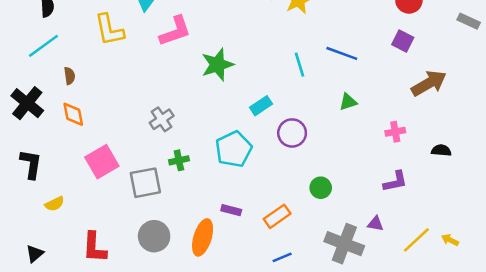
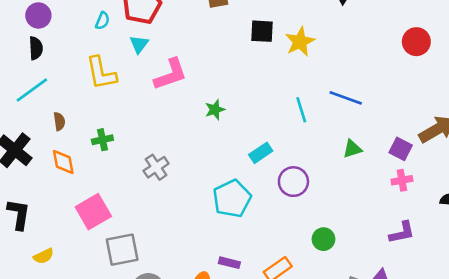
purple square: (403, 41) -> (401, 149), moved
green star: (217, 65) -> (215, 110), size x0.6
green cross: (179, 160) -> (102, 140), moved
gray square: (145, 183) -> (122, 250), moved

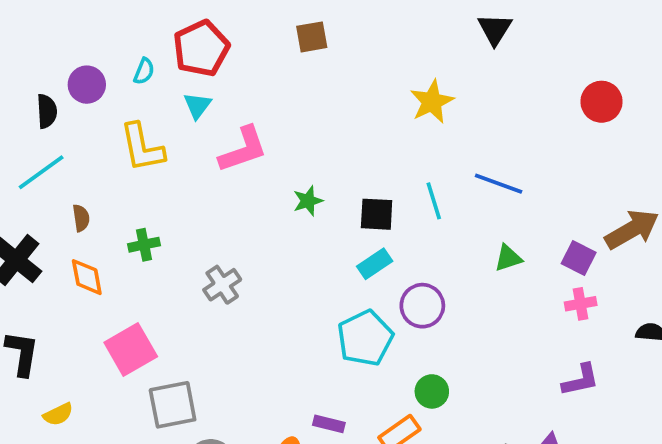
purple circle: (38, 15) -> (87, 85), moved
black square: (262, 31) -> (377, 214), moved
cyan pentagon: (232, 199) -> (365, 338), moved
green circle: (323, 239) -> (432, 391), moved

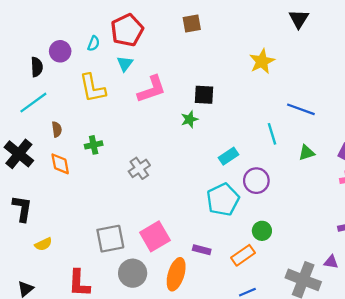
cyan line: (434, 201) -> (272, 134), moved
black square: (377, 214) -> (204, 95), moved
pink square: (131, 350) -> (155, 236), moved

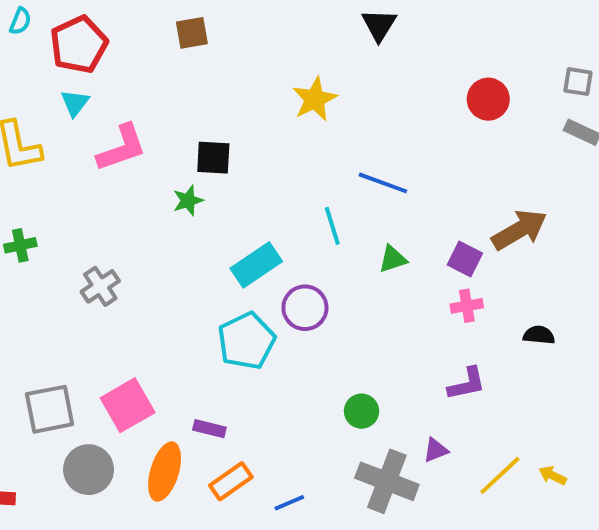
cyan semicircle: (94, 43) -> (20, 21), moved
cyan rectangle: (228, 156) -> (256, 265), size x1.4
green circle: (262, 231) -> (362, 411), moved
orange rectangle: (243, 255) -> (231, 481), moved
purple triangle: (331, 262) -> (436, 450), turned -32

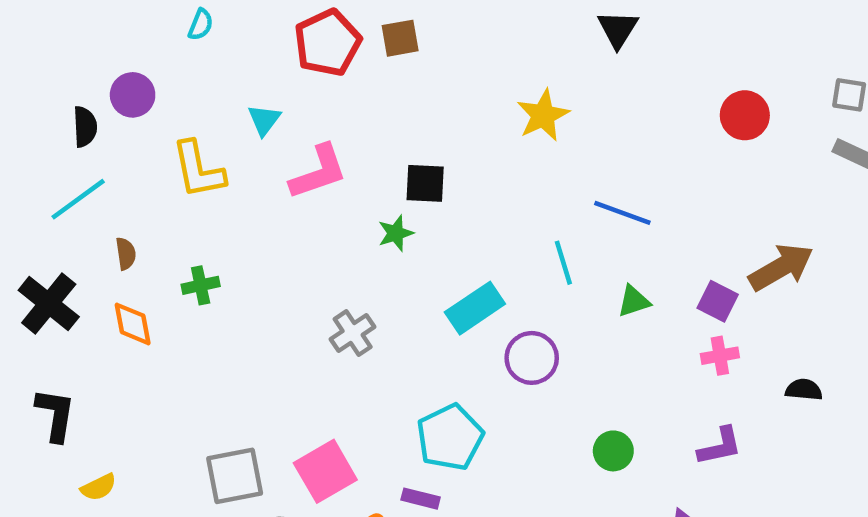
red pentagon: (79, 45) -> (328, 43), moved
gray cross: (100, 286) -> (353, 333), moved
cyan pentagon: (246, 341) -> (450, 437), moved
green circle: (362, 411) -> (613, 451), moved

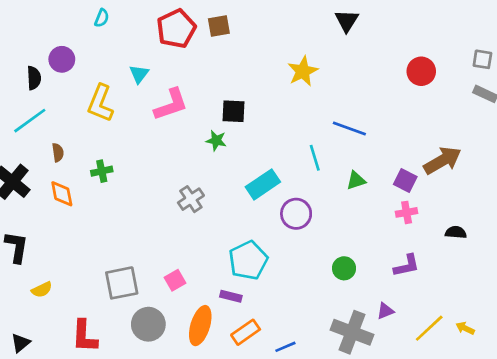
yellow L-shape: (198, 170) -> (100, 103), turned 33
green star: (396, 233) -> (216, 141), turned 30
pink square: (325, 471) -> (175, 280), size x0.6

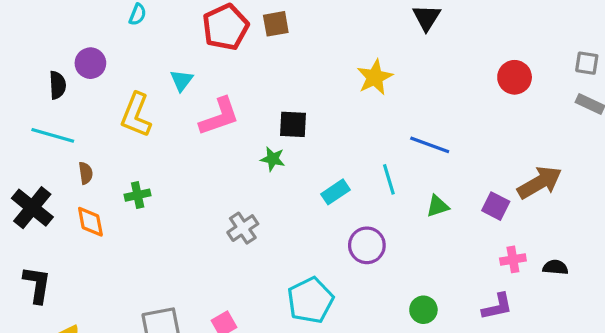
cyan line: (30, 121) -> (53, 135), turned 52
cyan rectangle: (263, 184) -> (335, 192), moved, size x0.7
pink cross: (407, 212) -> (513, 259), moved

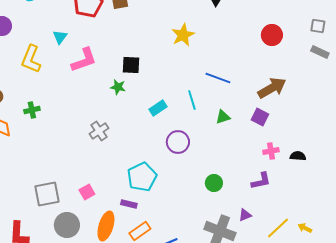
brown arrow: (540, 183) -> (272, 88), moved

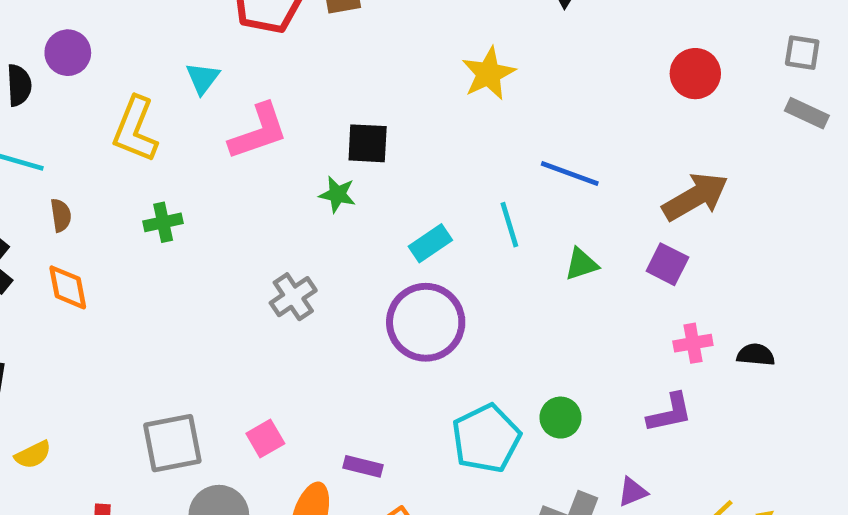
green cross: (32, 110) -> (163, 222), moved
purple circle: (178, 142) -> (426, 322), moved, size x1.4
cyan pentagon: (142, 177) -> (486, 438), moved

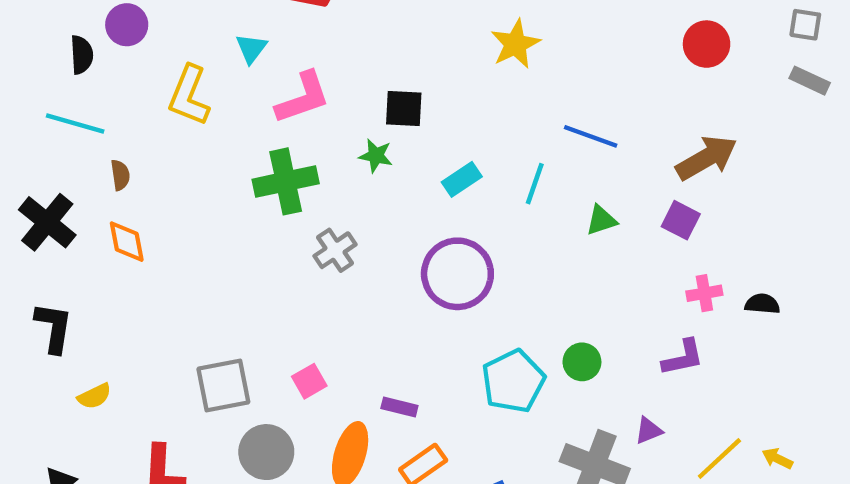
green cross: (163, 222) -> (286, 181), moved, size x1.8
cyan line: (509, 225) -> (535, 184), turned 36
cyan rectangle: (430, 243) -> (462, 179), moved

